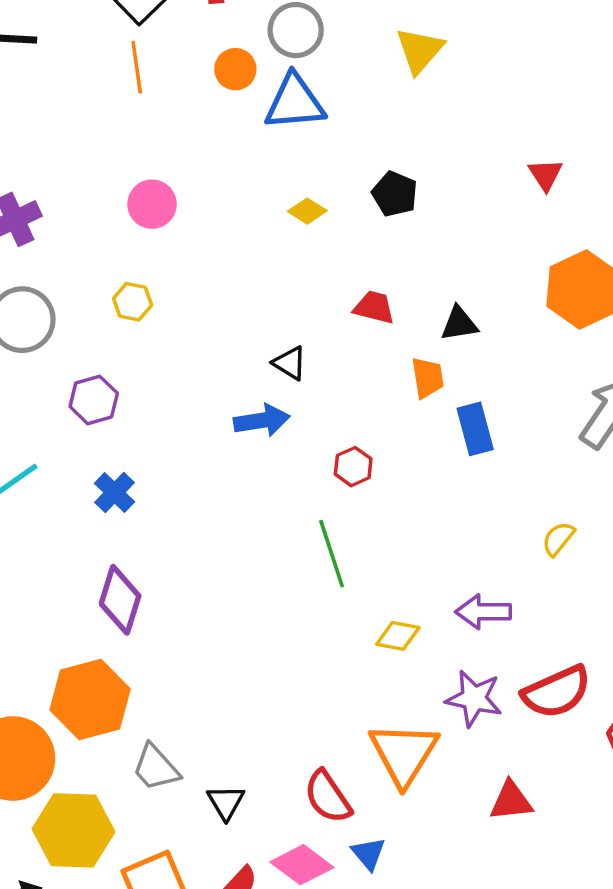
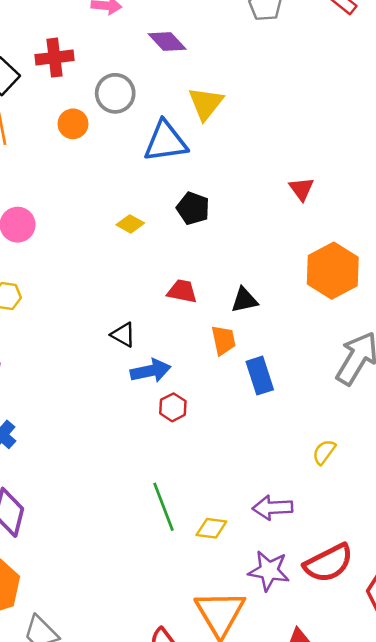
blue triangle: (295, 102) -> (165, 142), moved
blue arrow: (262, 420) -> (151, 371), moved
green line: (332, 554) -> (163, 507), moved

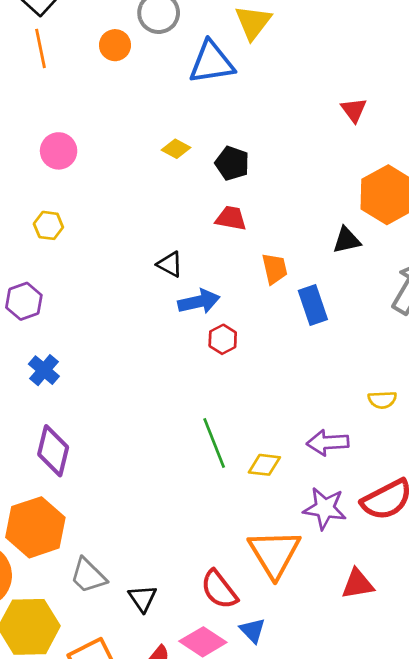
black pentagon: (193, 208) -> (232, 163), moved
black triangle: (244, 300) -> (347, 240), moved
yellow semicircle: (324, 452) -> (382, 400), moved, turned -128

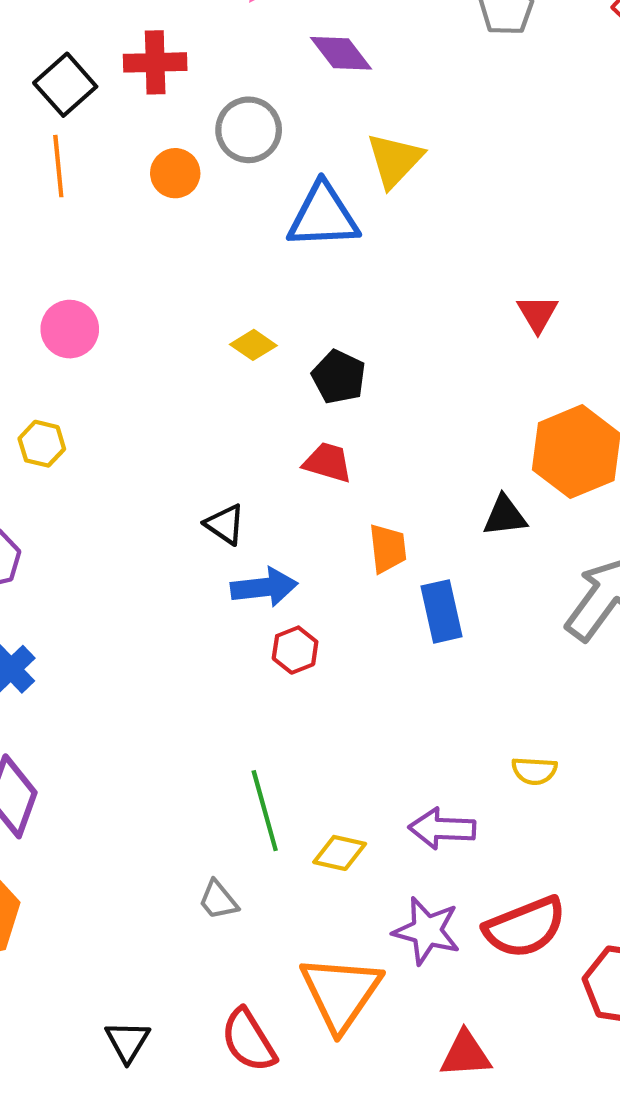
gray trapezoid: (88, 576) -> (218, 900), moved, size x0.7

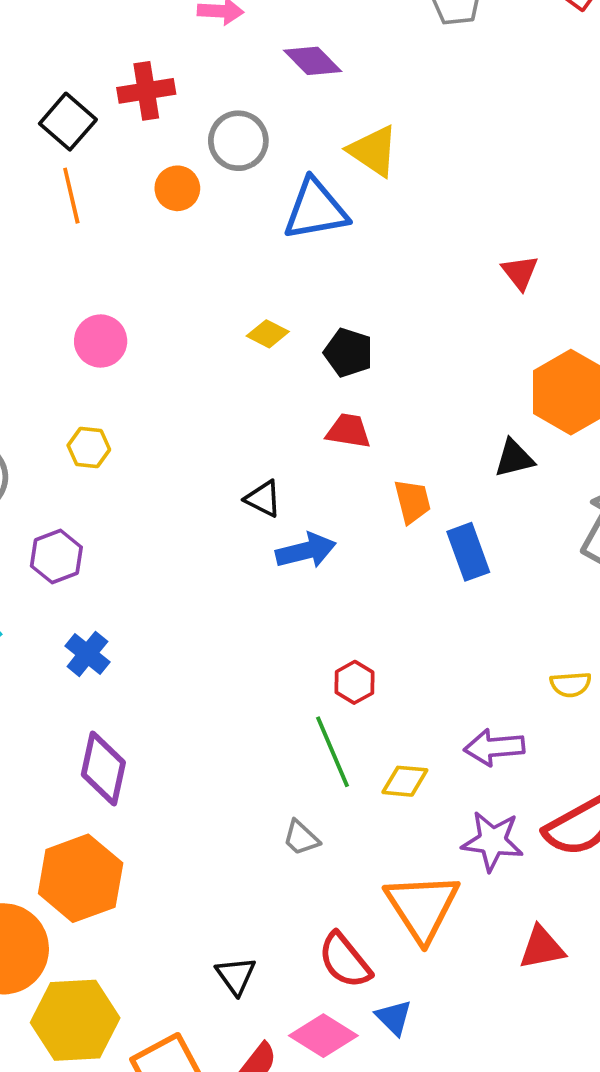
yellow triangle: (395, 160) -> (373, 151), turned -32
red hexagon: (295, 650) -> (355, 682), moved

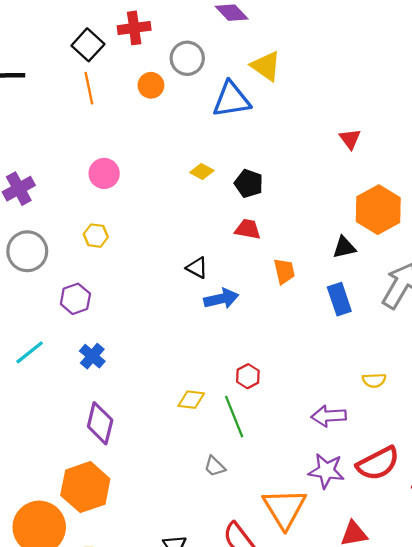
blue rectangle: (468, 552) -> (339, 299), moved
yellow diamond: (405, 781) -> (191, 400), moved

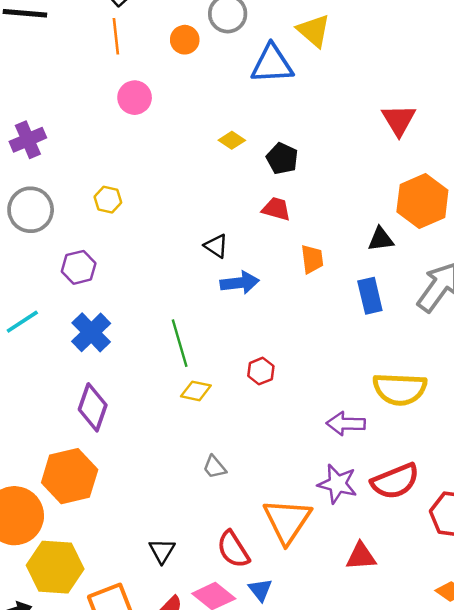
red triangle: (350, 139) -> (399, 120), size x1.4
pink circle: (104, 173) -> (135, 98), moved
blue cross: (92, 356) -> (91, 332), size x1.4
yellow semicircle: (374, 380) -> (400, 389), size x2.0
green line: (234, 417) -> (180, 343), moved

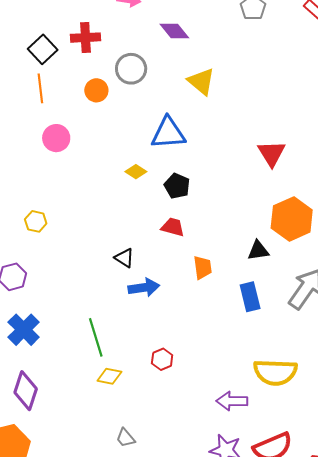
blue triangle: (272, 64) -> (168, 133), moved

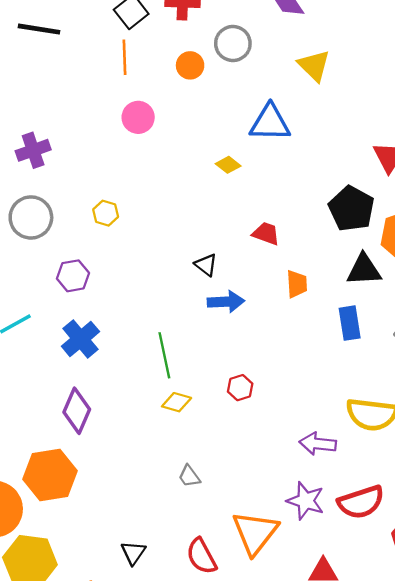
black pentagon: (177, 186) -> (352, 209), moved, size x1.5
black triangle: (258, 251) -> (364, 270), size x1.4

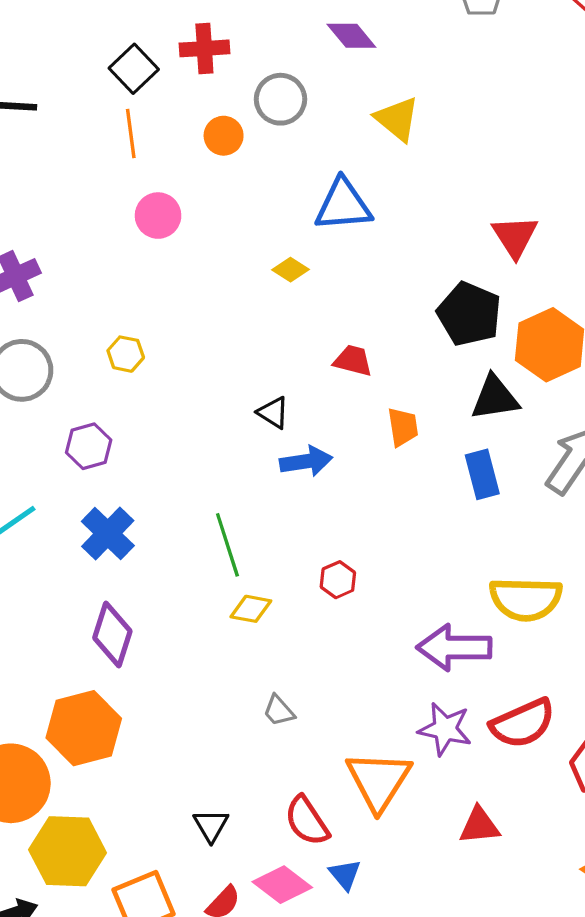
purple arrow: (318, 444) -> (454, 648), size x1.4

